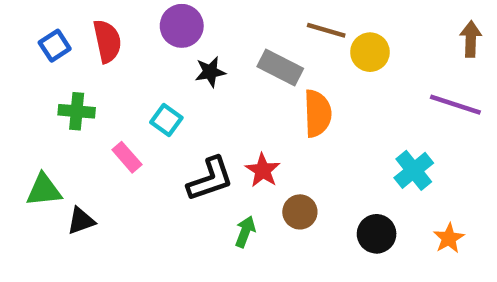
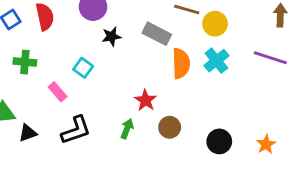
cyan cross: (414, 170) -> (216, 61), moved
black L-shape: (210, 179) -> (76, 130), moved
green arrow: (245, 232) -> (127, 129), moved

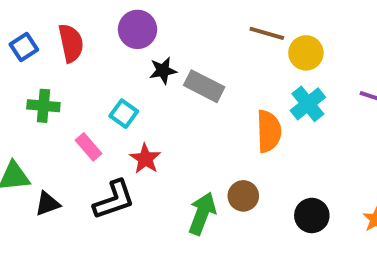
gray rectangle: (157, 34) -> (204, 86), moved
orange semicircle: (181, 63) -> (269, 131), moved
red star: (145, 100) -> (145, 159), moved
green arrow: (127, 129) -> (202, 214), moved, size x1.5

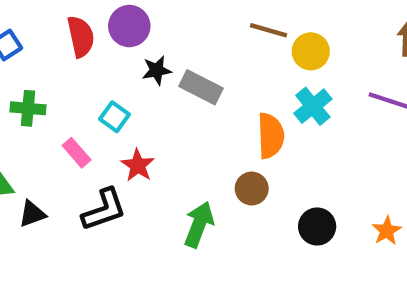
red semicircle: (71, 43) -> (81, 37), moved
brown circle: (243, 196) -> (252, 189), moved

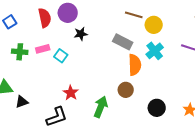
gray rectangle: (201, 87) -> (123, 42), moved
pink rectangle: (77, 153) -> (43, 49), moved, turned -64
red star: (138, 165) -> (71, 93), moved
black L-shape: (104, 210) -> (57, 117), moved

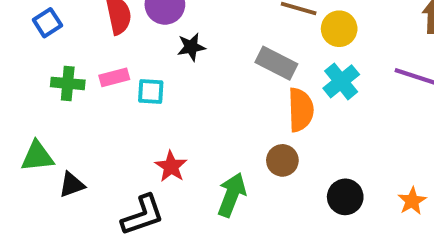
cyan square: (61, 56) -> (151, 92), turned -32

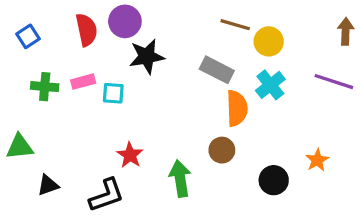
black star: (191, 47) -> (147, 56), size x1.5
black triangle: (72, 185) -> (48, 185), moved
green arrow: (232, 195) -> (180, 179), turned -30
orange star: (412, 201) -> (317, 160), moved

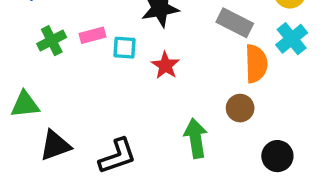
green cross: (45, 87) -> (52, 41), turned -32
red star: (130, 155) -> (165, 65), moved
black circle: (274, 180) -> (277, 156), moved
black triangle: (48, 185) -> (55, 145), size x1.4

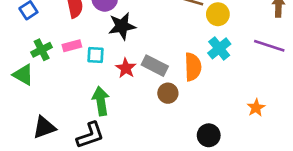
gray rectangle: (235, 23) -> (155, 66), moved
green triangle: (25, 105) -> (23, 75), moved, turned 35
brown circle: (240, 108) -> (168, 93), moved
green arrow: (196, 138) -> (101, 101), moved

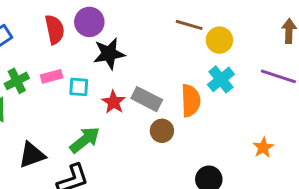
green arrow: (101, 101) -> (85, 140), turned 60
black triangle: (44, 127) -> (32, 155), moved

